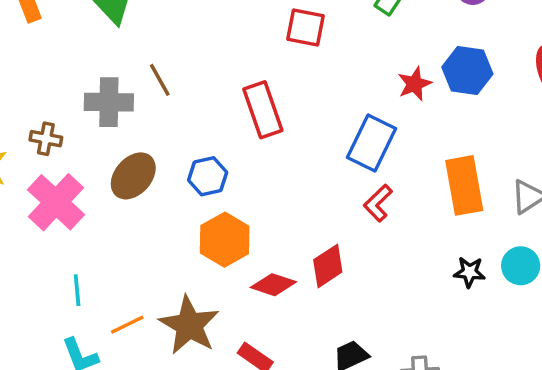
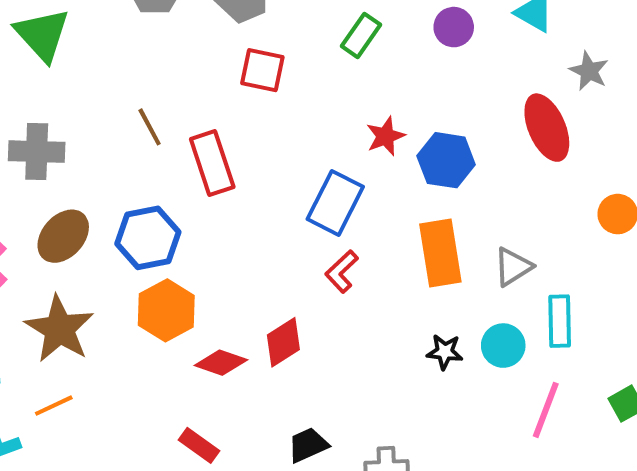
blue hexagon: (467, 70) -> (446, 160), moved
brown line: (160, 80) -> (150, 127), moved
blue hexagon: (208, 176) -> (148, 238), size x1.4
brown star: (189, 325) -> (59, 329), moved

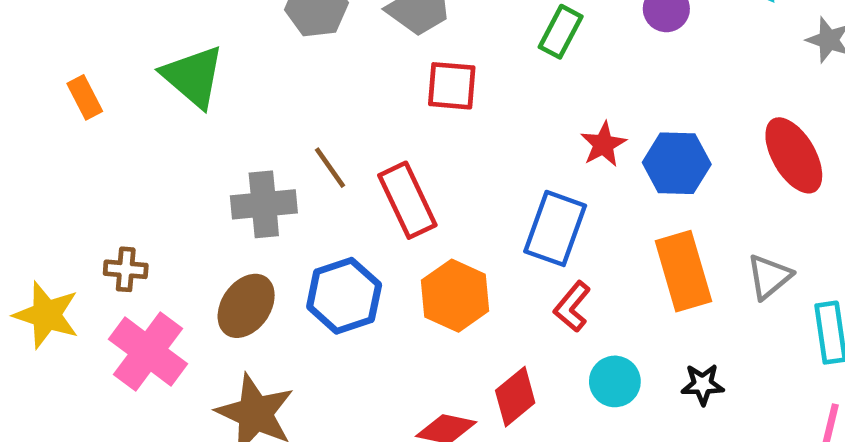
red ellipse: (547, 128) -> (794, 155), moved
gray cross: (37, 152) -> (264, 204), moved
orange hexagon: (166, 310) -> (455, 296), moved
cyan circle: (503, 346) -> (615, 381), moved

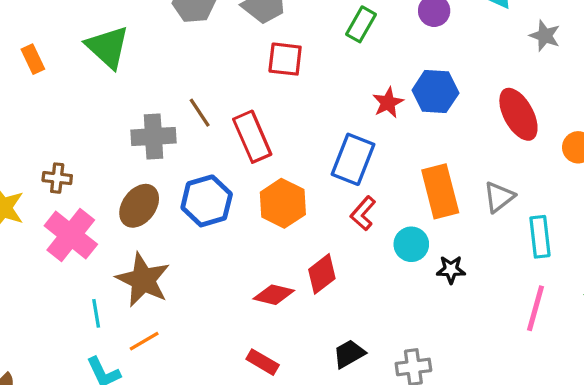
blue hexagon: (677, 163) -> (435, 92), moved
cyan circle: (615, 381) -> (411, 244), moved

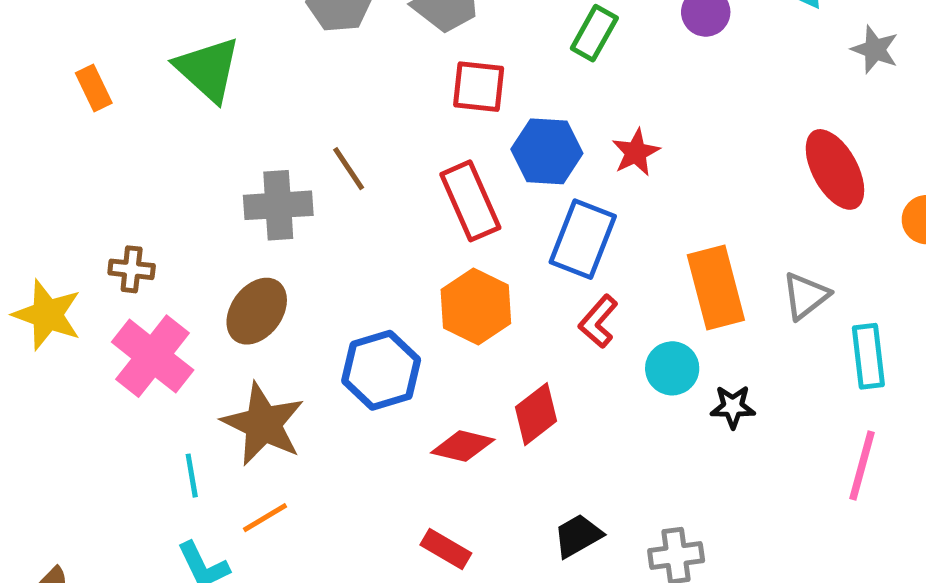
blue hexagon: (435, 92) -> (547, 151), moved
red rectangle: (252, 137) -> (470, 201), moved
blue hexagon: (207, 201) -> (381, 370), moved

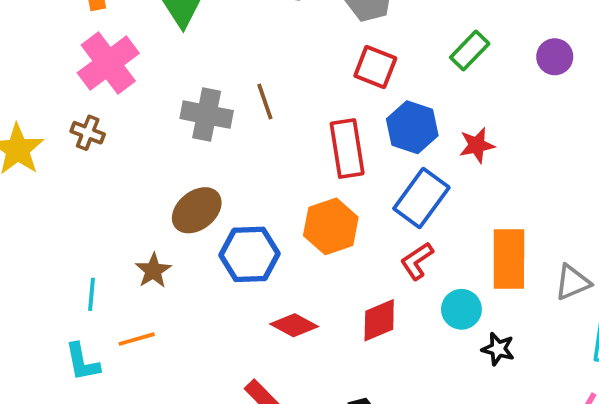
brown ellipse: (257, 311) -> (197, 210), moved
pink cross: (153, 356) -> (108, 63), moved
red diamond: (536, 414) -> (379, 320), moved
brown star: (263, 424) -> (153, 271), size x0.6

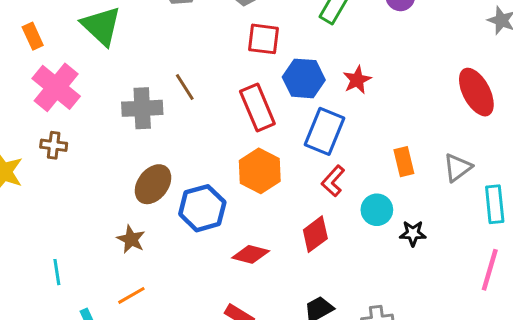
orange rectangle: (509, 259) -> (404, 162), size x0.6
cyan line: (91, 294) -> (57, 272), moved

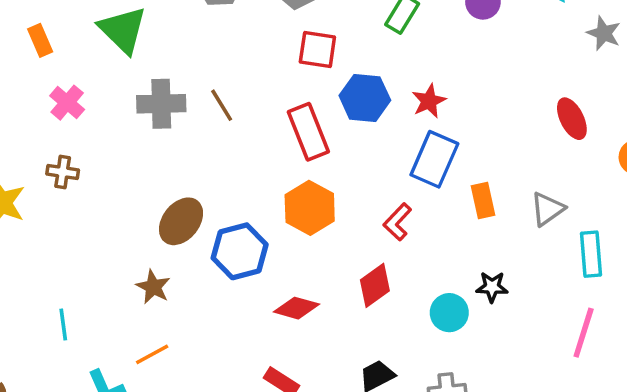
pink cross: (56, 87) -> (67, 103), size x0.6
red ellipse: (476, 92) -> (572, 119), size x0.7
gray cross: (142, 108) -> (161, 104), moved
blue rectangle: (324, 131) -> (434, 159), moved
cyan circle: (377, 210) -> (449, 313), moved

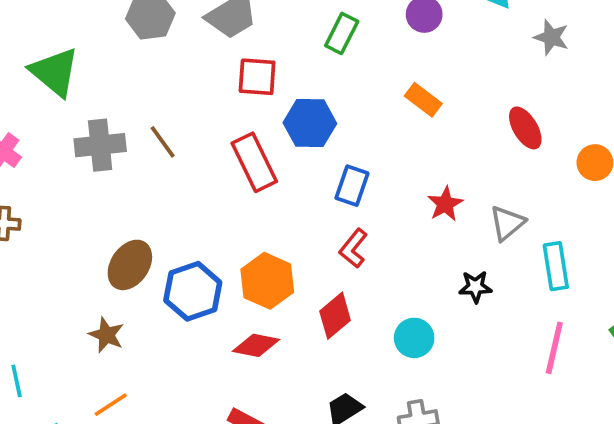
red star: (429, 101) -> (445, 204), moved
blue rectangle: (434, 159) -> (352, 186), moved, size x0.7
orange rectangle: (483, 201) -> (423, 100), moved, turned -36
orange hexagon: (310, 208) -> (267, 281), moved
black star: (492, 287) -> (475, 287), moved

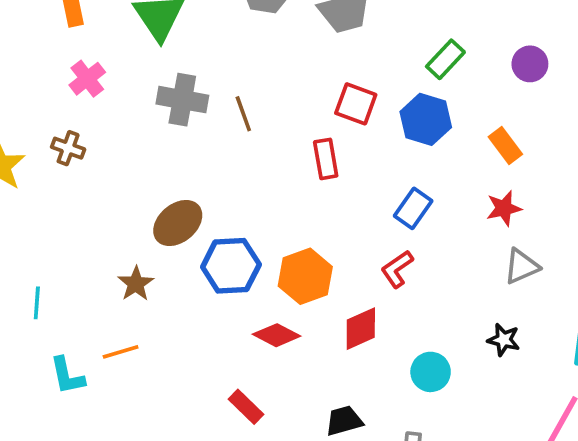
red square: (257, 77) -> (356, 104), moved
blue hexagon: (310, 123) -> (426, 119), moved
red rectangle: (254, 162) -> (326, 159), size x0.7
red star: (445, 204) -> (504, 208), moved
gray triangle: (507, 223) -> (521, 266), moved

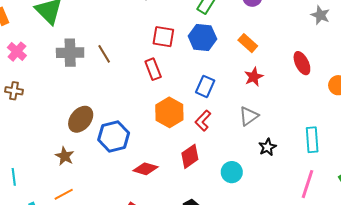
gray triangle: (521, 266) -> (249, 116), moved
orange hexagon: (305, 276) -> (169, 112), moved
black star: (504, 340) -> (267, 147), turned -30

